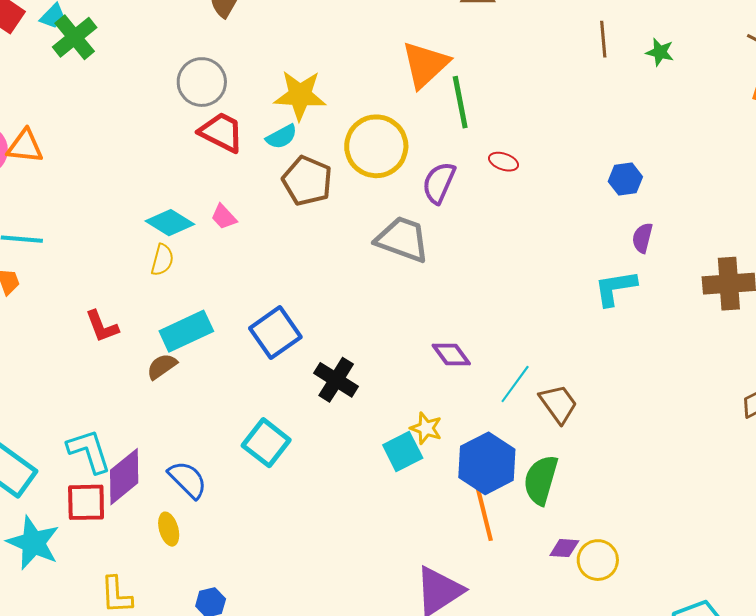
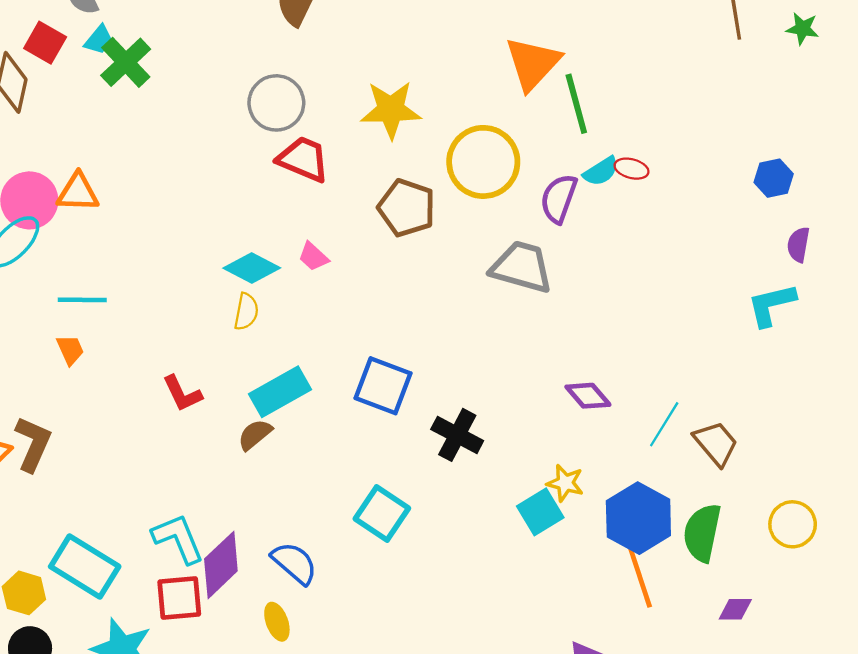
cyan semicircle: (282, 137) -> (601, 171), moved
blue square: (275, 333) -> (383, 386), turned -30
yellow circle: (598, 560) -> (793, 524), moved

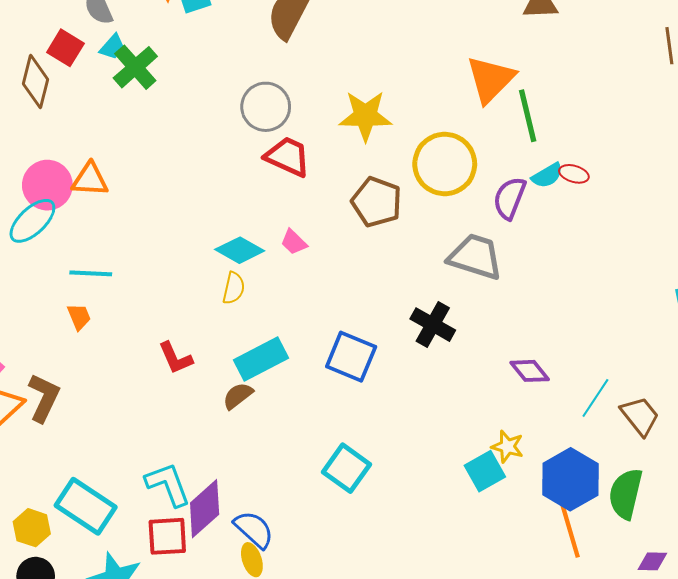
black cross: (457, 435) -> (433, 325), moved
blue semicircle: (294, 563) -> (254, 529), moved

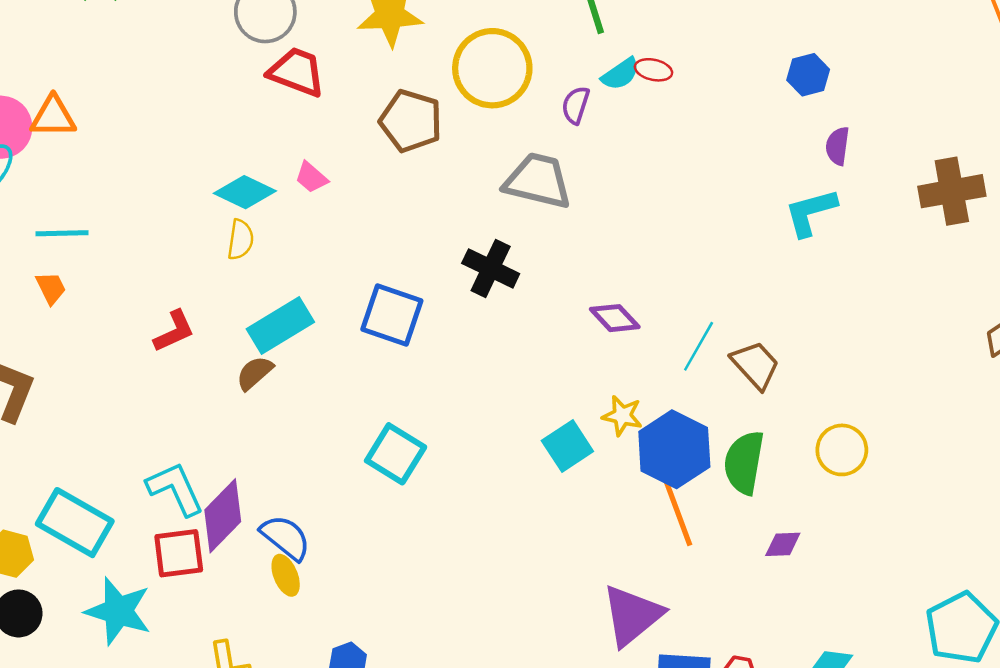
purple semicircle: (510, 198) -> (576, 105), size x0.7
red L-shape: (176, 358) -> (174, 331), turned -87
yellow star: (507, 447) -> (622, 416), moved

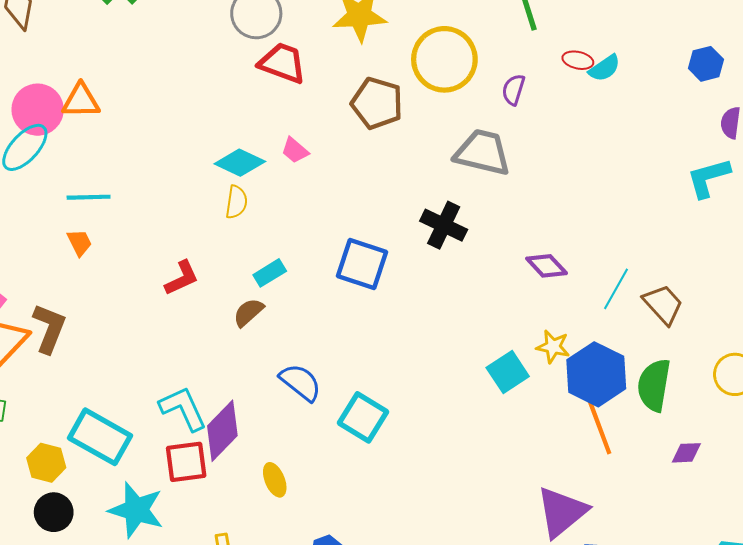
cyan semicircle: (620, 74) -> (605, 68), moved
cyan rectangle: (280, 325) -> (270, 273), size x0.6
cyan square: (396, 454) -> (363, 417), moved
blue semicircle: (286, 537) -> (301, 382), moved

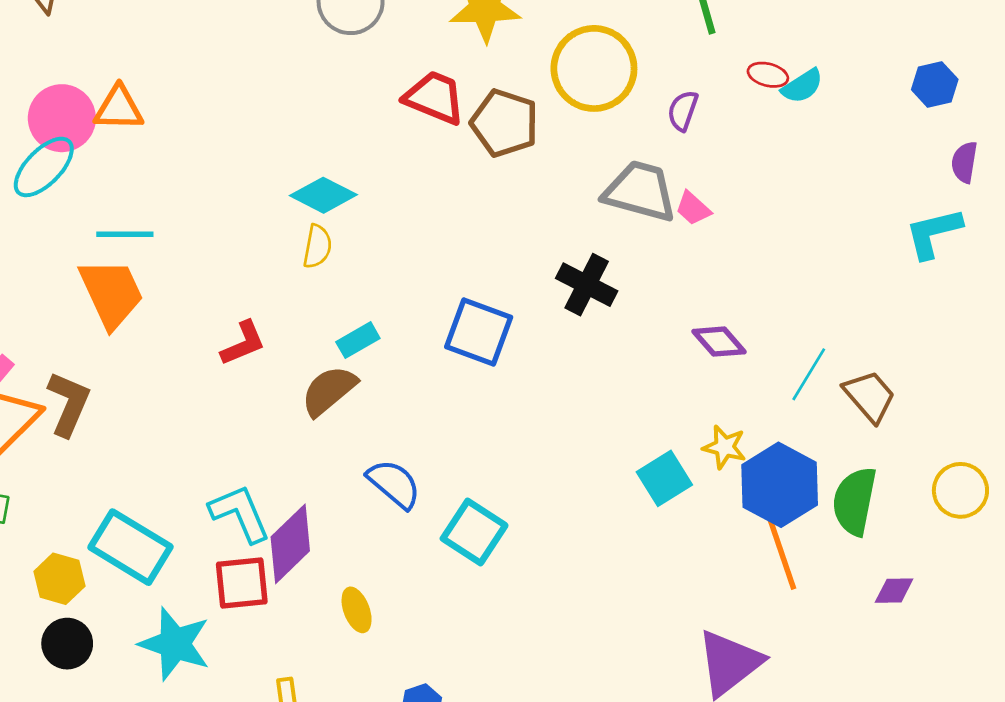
red trapezoid: (282, 63) -> (435, 98), moved
pink trapezoid: (295, 150) -> (693, 208), moved
orange trapezoid: (80, 243) -> (111, 293), size x2.0
brown semicircle: (248, 312) -> (329, 391), size x1.4

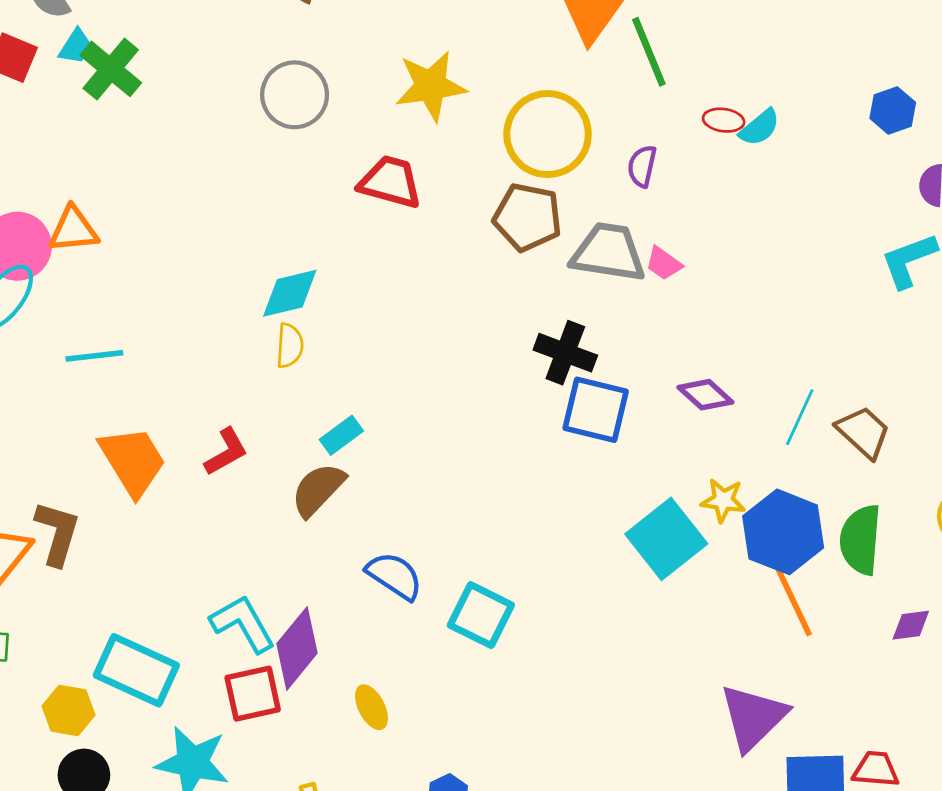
brown pentagon: (504, 123) -> (528, 217), moved
cyan diamond: (323, 195) -> (290, 293), turned -34
orange trapezoid: (111, 293) -> (133, 461), moved
blue square: (479, 332) -> (596, 410), moved
cyan square: (664, 478) -> (666, 539), size x1.4

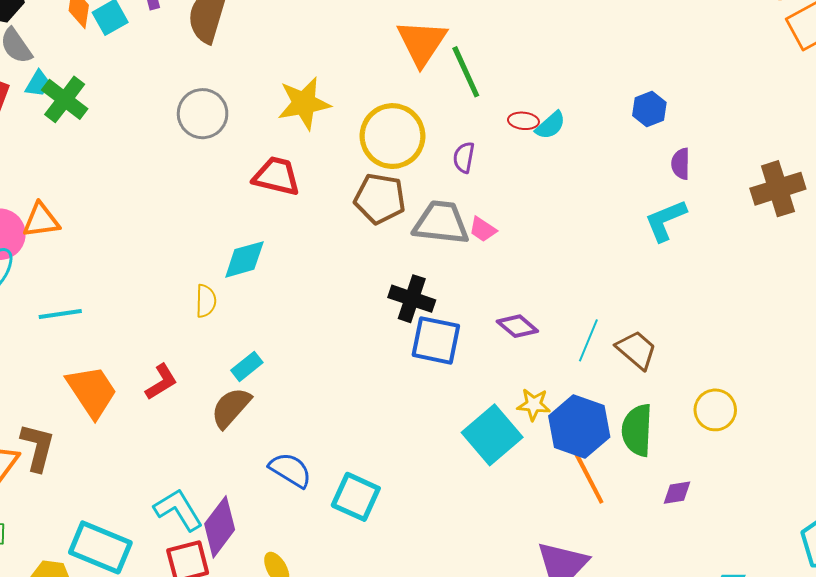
cyan diamond: (290, 293) -> (244, 259), moved

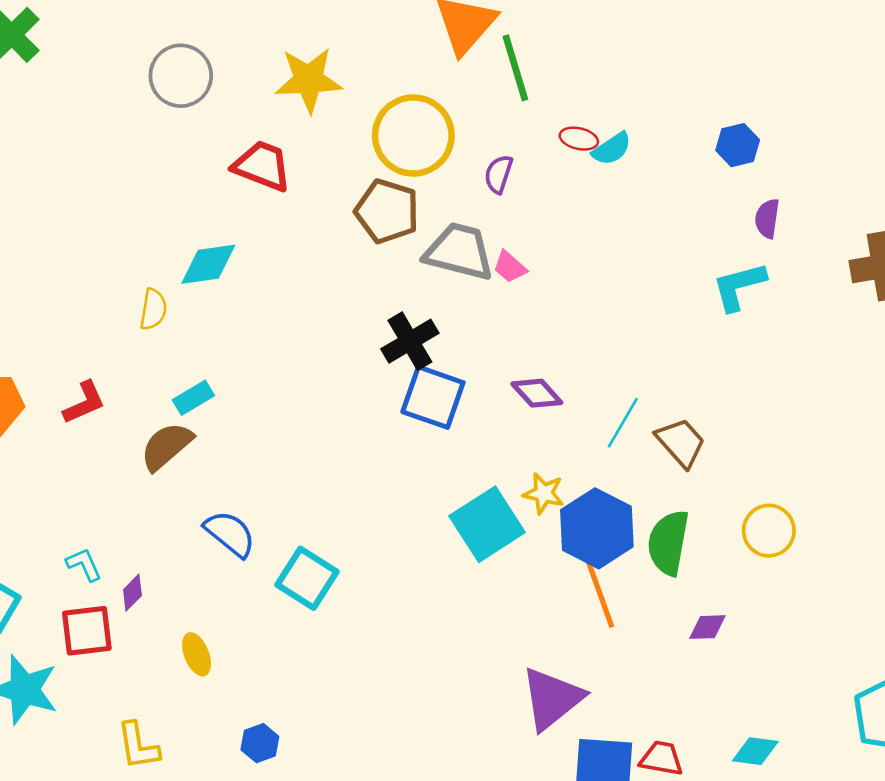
black cross: (412, 299) -> (410, 341), turned 33
cyan L-shape: (178, 510) -> (84, 564), size x0.6
purple diamond: (220, 527) -> (132, 593), size x0.5

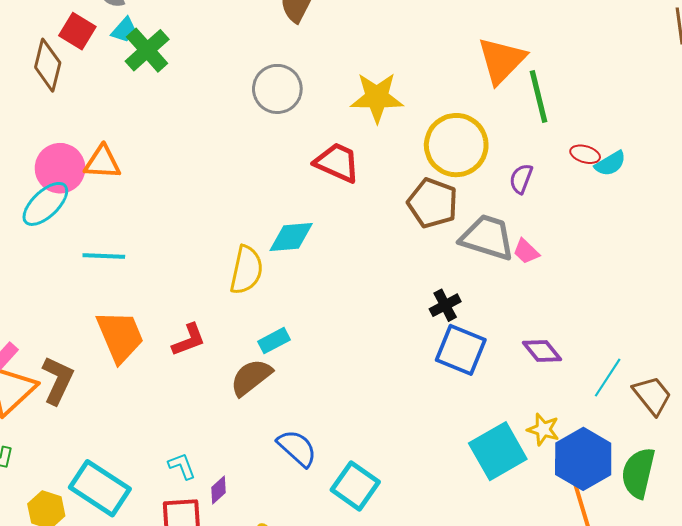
yellow semicircle: (153, 309) -> (246, 270), size x1.5
black cross: (410, 341) -> (445, 305), size x0.7

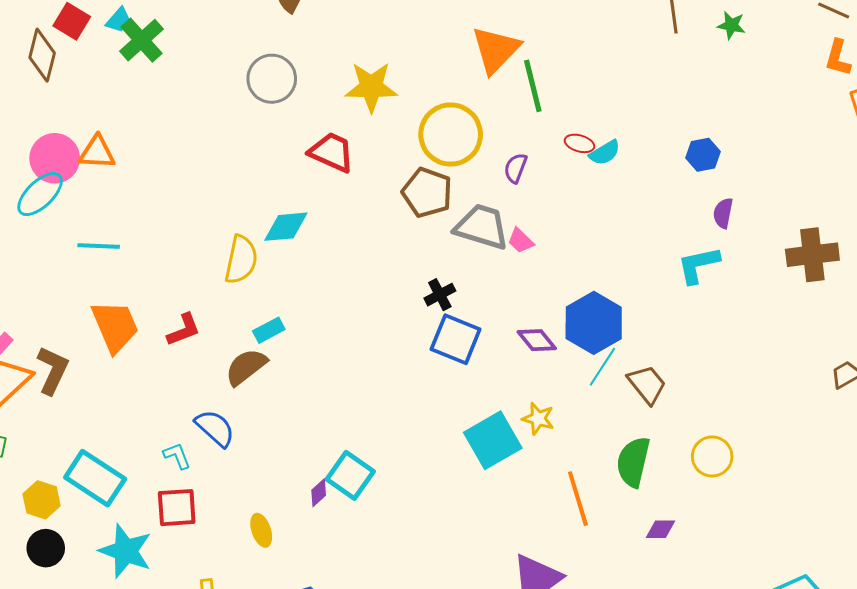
blue semicircle: (297, 448) -> (215, 428), moved
blue hexagon: (583, 459) -> (594, 323), moved
purple diamond: (219, 490) -> (319, 493), moved

